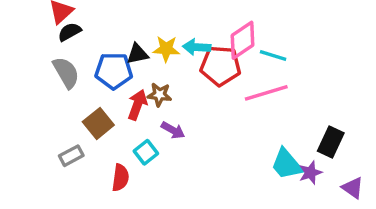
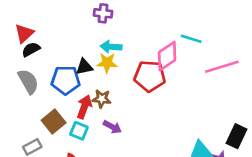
cyan arrow: (197, 47) -> (111, 47), moved
cyan line: (273, 56) -> (191, 39), moved
pink line: (266, 93) -> (222, 67), moved
cyan square: (146, 152) -> (79, 131), moved, turned -30

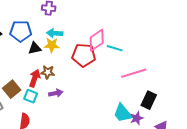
cyan line: (191, 39) -> (115, 48), moved
pink line: (222, 67) -> (134, 73), moved
blue pentagon: (66, 80) -> (21, 31), moved
purple arrow: (112, 127) -> (56, 93), turned -40

